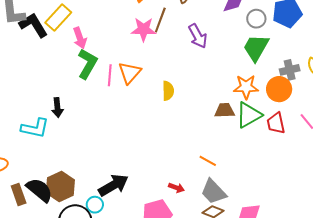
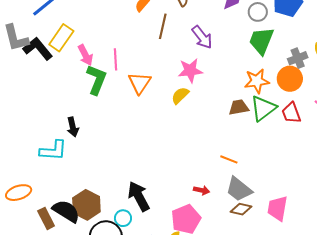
pink star: (144, 29) -> (190, 71), moved
pink line: (110, 75) -> (116, 59), moved
yellow semicircle: (168, 91) -> (180, 95), turned -126
black arrow: (113, 185) -> (139, 196), turned -80

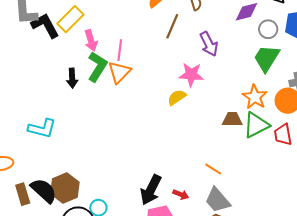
orange star: (257, 81) -> (255, 97), turned 30
orange triangle: (140, 83) -> (119, 72), moved
black arrow: (73, 127) -> (72, 78), moved
black arrow: (139, 196) -> (151, 190), moved, turned -136

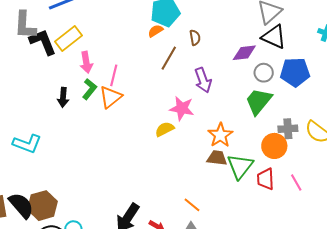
green L-shape: (97, 67) -> (90, 89), size x0.7
orange star: (255, 97) -> (220, 135), moved
green triangle: (256, 125) -> (240, 166), turned -32

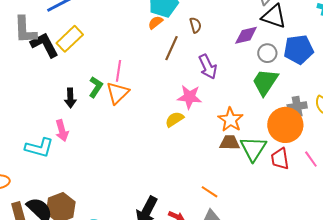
pink arrow: (86, 62) -> (62, 131), moved
orange circle: (274, 146) -> (285, 125), size x1.4

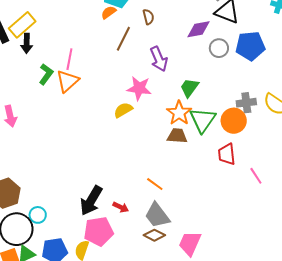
green trapezoid: (265, 82) -> (189, 88), moved, size x0.7
black arrow: (70, 98) -> (27, 43), moved
orange circle: (285, 125) -> (234, 121), size x0.7
green triangle: (253, 149) -> (203, 120), moved
pink line: (311, 159) -> (256, 176), moved

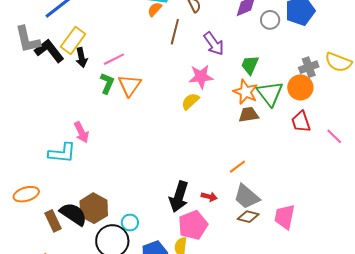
pink line: (69, 59) -> (114, 59), moved, turned 65
orange line: (155, 184) -> (237, 167), turned -60

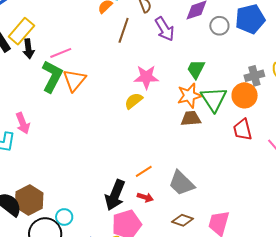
purple arrow: (214, 44) -> (165, 29), moved
green L-shape: (107, 83) -> (52, 76), size x1.5
orange star: (245, 92) -> (189, 96), turned 30
orange line: (237, 167) -> (144, 171), moved
gray trapezoid: (247, 197) -> (181, 183), moved

